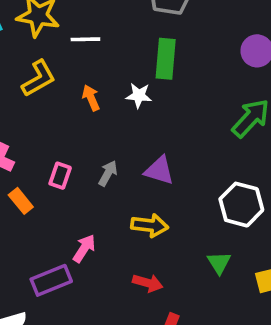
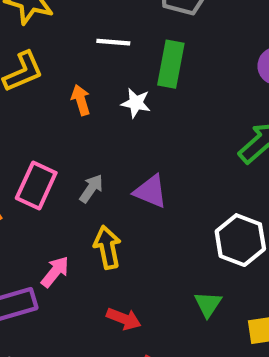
white line: (85, 39) -> (113, 42), moved
pink rectangle: (60, 176) -> (36, 186), size x1.5
yellow arrow: (150, 225) -> (107, 247), moved, turned -114

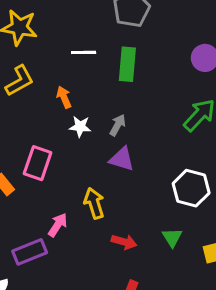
white star: (136, 103) -> (80, 127), moved
gray arrow: (91, 189) -> (118, 125), moved
red arrow: (124, 319) -> (124, 242), moved

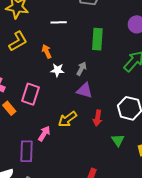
green rectangle: (127, 64) -> (97, 39), moved
yellow arrow: (94, 203) -> (67, 119), turned -108
red arrow: (124, 242) -> (98, 118), moved, turned 84
purple rectangle: (30, 252) -> (27, 151), turned -65

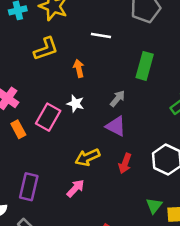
white star: (57, 70) -> (75, 104), moved
pink arrow: (44, 134) -> (75, 188), moved
green triangle: (118, 140) -> (154, 206), moved

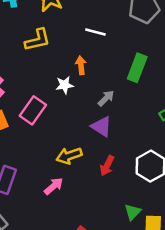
orange arrow: (79, 68) -> (81, 65), moved
white star: (75, 104) -> (65, 85), moved, turned -30

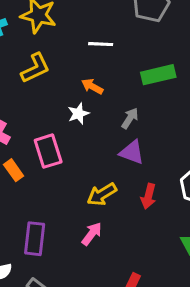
orange arrow: (81, 65) -> (92, 86), turned -42
green rectangle: (137, 68) -> (158, 75), turned 68
pink rectangle: (33, 110) -> (48, 151), turned -40

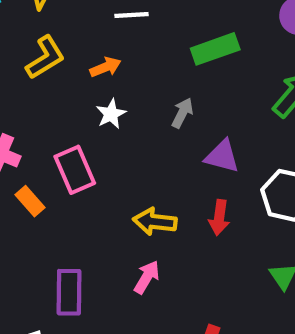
orange arrow: (92, 86) -> (105, 67), moved, turned 135
purple triangle: (132, 152) -> (222, 156), moved
yellow arrow: (102, 194) -> (155, 222), turned 44

